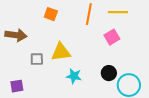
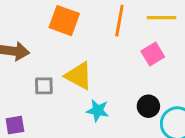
orange square: (51, 14) -> (64, 21), size x1.5
yellow triangle: (61, 52) -> (79, 76), turned 35

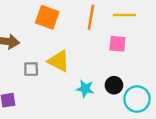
pink square: (153, 54) -> (117, 44), turned 36
cyan star: (98, 111) -> (85, 89), moved

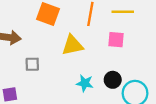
yellow triangle: (59, 61) -> (72, 45), moved, turned -40

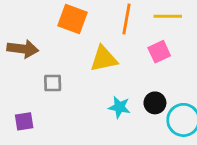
pink square: (116, 40) -> (159, 52), turned -30

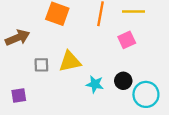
brown arrow: (23, 49) -> (18, 38), turned -30
yellow triangle: (104, 59) -> (70, 61), moved

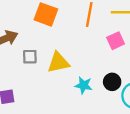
gray square: (41, 65) -> (30, 57), moved

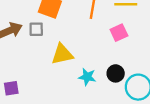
gray square: (30, 57) -> (36, 29), moved

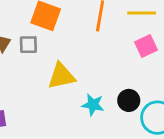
pink square: (119, 33) -> (146, 46), moved

